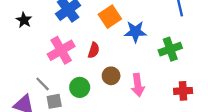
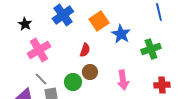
blue star: (135, 32) -> (121, 34), turned 30
pink cross: (61, 50) -> (39, 50), moved
brown circle: (111, 76) -> (90, 72), moved

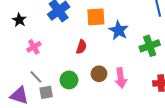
orange square: (99, 21) -> (96, 17), turned 30
pink cross: (39, 50) -> (34, 47), size x0.6
brown circle: (90, 72) -> (99, 74), moved

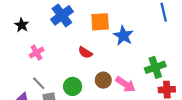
green cross: (150, 46) -> (155, 67), moved
red semicircle: (81, 47) -> (85, 53), turned 104
pink arrow: (121, 78) -> (126, 84), turned -48

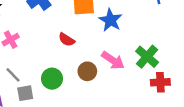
green cross: (155, 67) -> (147, 57), turned -30
pink arrow: (126, 84) -> (113, 60), moved

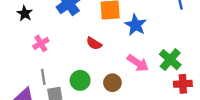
brown circle: (87, 71) -> (112, 83), moved
gray line: (13, 75) -> (43, 77), turned 35

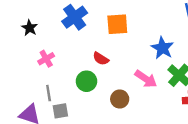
blue star: (136, 25) -> (162, 48), moved
green circle: (80, 80) -> (86, 81), moved

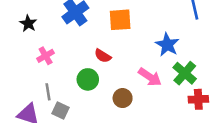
gray square: (60, 111) -> (60, 110), turned 35

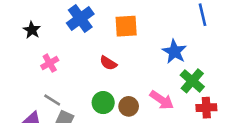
pink arrow: (150, 77) -> (162, 100), moved
green circle: (88, 79) -> (103, 103), moved
gray line: (48, 92) -> (52, 100), turned -49

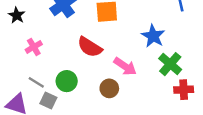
red semicircle: (108, 63) -> (90, 47), size x1.5
pink arrow: (162, 100) -> (125, 66), moved
green circle: (103, 103) -> (67, 81), moved

